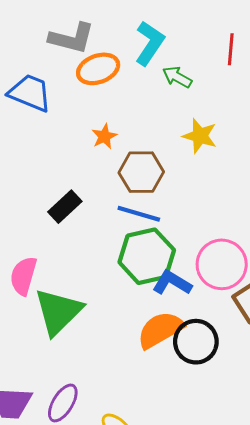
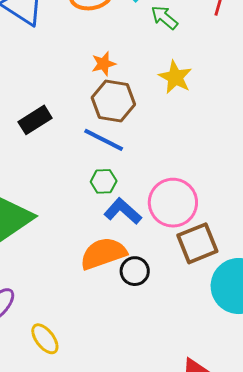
orange star: (104, 136) -> (104, 64), moved
green hexagon: (147, 256) -> (104, 181), size x0.5
black circle: (196, 342) -> (135, 271), size x0.7

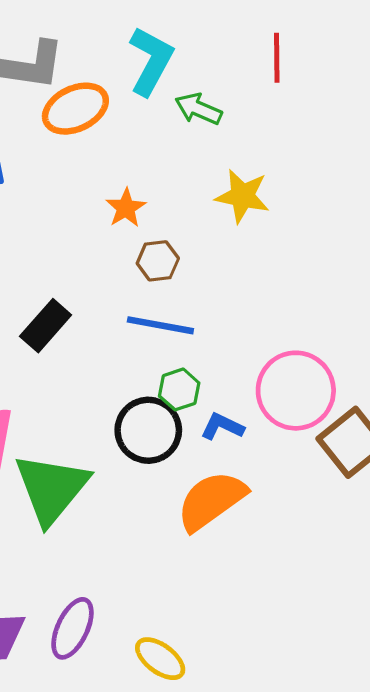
brown hexagon: (113, 101) -> (158, 261), size x0.6
blue L-shape: (123, 211) -> (222, 427), size x0.7
black circle: (135, 271) -> (148, 430), moved, size x1.4

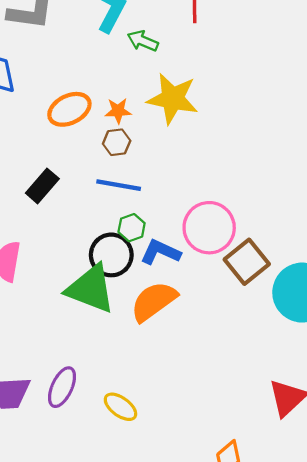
orange ellipse: (75, 109) -> (69, 109), moved
yellow star: (243, 196) -> (173, 99), size x1.4
orange star: (126, 208) -> (118, 111), moved, turned 30
blue L-shape: (222, 427) -> (160, 252), size x1.4
green triangle: (51, 488) -> (91, 289), moved, turned -48

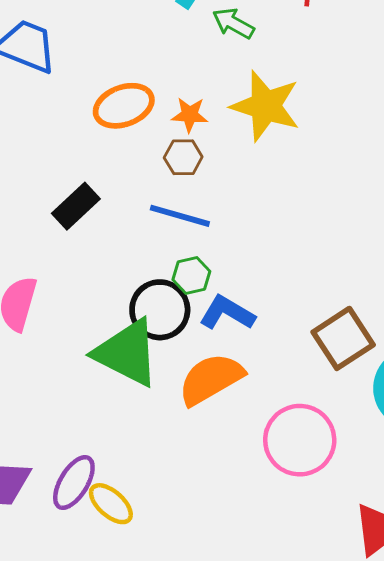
pink circle: (209, 228) -> (300, 440), moved
yellow ellipse: (120, 407) -> (111, 504), moved

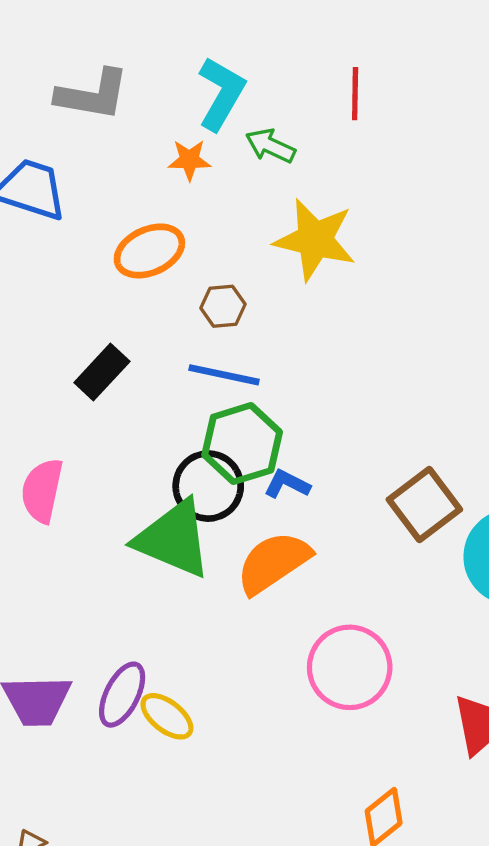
orange star: (190, 115) -> (189, 160), moved
green hexagon: (191, 276) -> (242, 444), size x1.8
blue L-shape: (227, 313) -> (287, 484), size x0.7
pink circle: (300, 440) -> (350, 667), moved

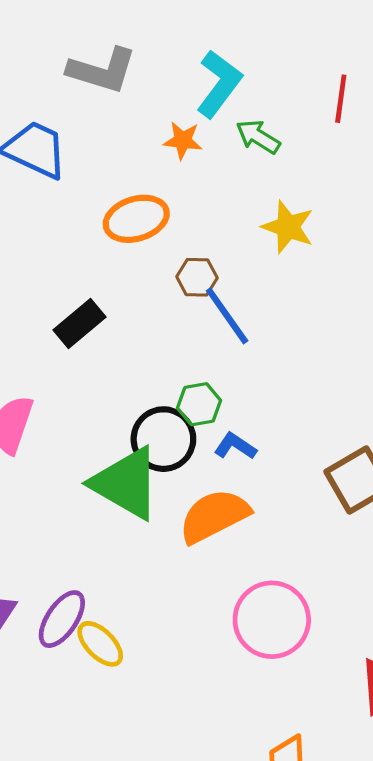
yellow star: (315, 240) -> (288, 227), size x0.7
blue line: (224, 375) -> (227, 316), moved, turned 36
green hexagon: (242, 444) -> (199, 404), size x0.6

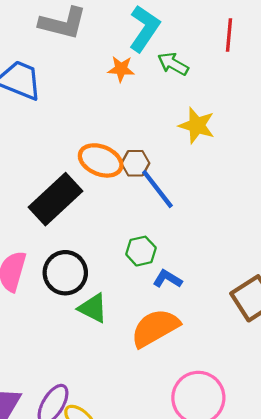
orange ellipse: (136, 219) -> (101, 160), moved, turned 42
black rectangle: (80, 323) -> (56, 199), size x1.5
black circle: (163, 439) -> (65, 273), moved
green triangle: (126, 483) -> (93, 308), size x0.6

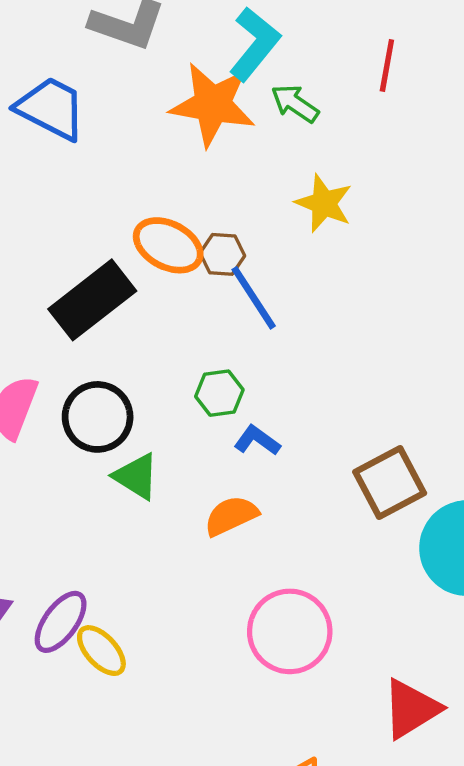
orange star: (121, 69) -> (213, 104), size x2.0
orange semicircle: (155, 328) -> (231, 516), size x0.7

